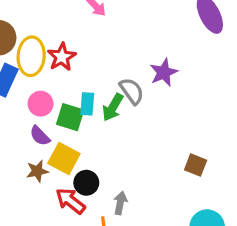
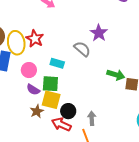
cyan rectangle: (87, 104) -> (57, 63), turned -64
green arrow: (113, 107) -> (116, 75), moved, turned -90
green square: (70, 117) -> (50, 84), moved

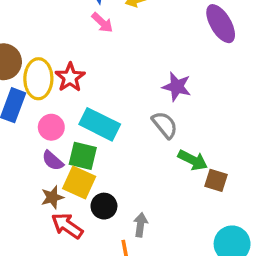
purple star: (99, 33) -> (177, 87), turned -30
gray semicircle: (82, 49) -> (165, 125), moved
cyan rectangle: (57, 63) -> (100, 124), size x1.6
red arrow: (61, 124) -> (67, 226), moved

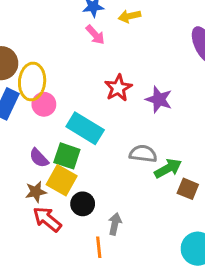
red star: (70, 77) -> (118, 88), moved
gray semicircle: (165, 125) -> (143, 154), moved, turned -48
pink circle: (51, 127) -> (44, 104), moved
green arrow: (193, 160) -> (168, 168), turned -60

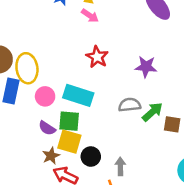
pink arrow: (95, 35) -> (90, 16), moved
purple star: (159, 99) -> (146, 67), moved
pink circle: (44, 104) -> (45, 96), moved

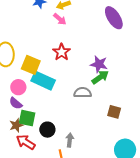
pink circle: (45, 96) -> (18, 87), moved
green arrow: (152, 112) -> (100, 77), moved
green square: (69, 121) -> (27, 118), moved
yellow square: (69, 142) -> (31, 65), moved

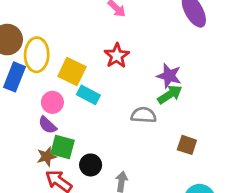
cyan rectangle: (43, 81) -> (88, 95), size x0.7

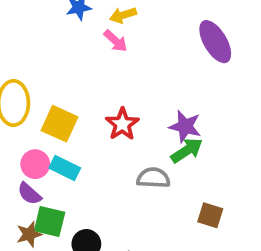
red star: (117, 56) -> (122, 124), moved
cyan rectangle: (88, 95) -> (65, 168), moved

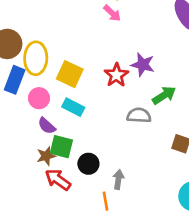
purple star: (185, 126) -> (143, 65), moved
pink circle: (35, 164) -> (39, 98), moved

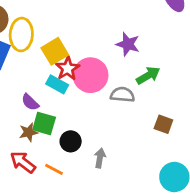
yellow square: (70, 74) -> (55, 51), turned 32
red star: (116, 75) -> (68, 68), moved
pink circle: (39, 98) -> (91, 75), moved, size x1.6
red arrow: (58, 180) -> (23, 162), moved
orange line: (106, 201) -> (54, 169), moved, turned -54

